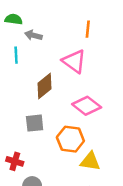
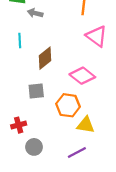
cyan line: (16, 55) -> (20, 41), moved
pink triangle: (74, 61) -> (97, 36), moved
red cross: (15, 161) -> (19, 125), turned -32

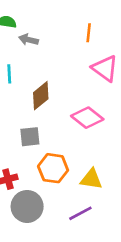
orange hexagon: (68, 105) -> (53, 168), moved
gray circle: (34, 147) -> (27, 206), size x1.5

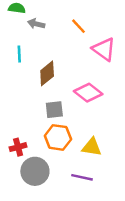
orange line: (89, 33) -> (78, 26), moved, turned -49
gray square: (30, 137) -> (54, 110), moved
purple line: (80, 213) -> (82, 177), turned 40

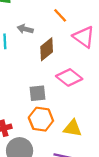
gray arrow: (36, 24) -> (25, 29), moved
brown diamond: (47, 73) -> (47, 49), moved

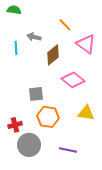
gray square: (38, 93) -> (36, 94), moved
yellow triangle: (73, 128) -> (86, 113), moved

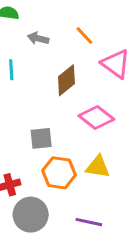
gray arrow: (34, 37) -> (38, 38), moved
yellow triangle: (86, 113) -> (98, 167), moved

